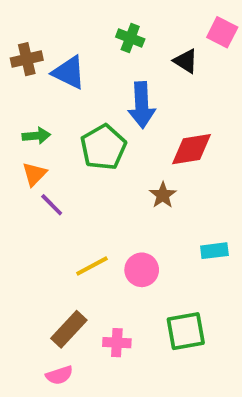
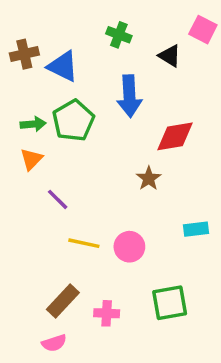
green pentagon: (103, 147) -> (73, 121), moved
purple line: (52, 205) -> (58, 199), moved
yellow line: (92, 266) -> (84, 243), turned 40

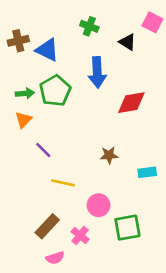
brown star: (149, 178) -> (109, 155), moved, turned 30
pink circle: (129, 247) -> (99, 205), moved
pink cross: (107, 313) -> (80, 235), turned 36
pink semicircle: (54, 343) -> (55, 258), moved

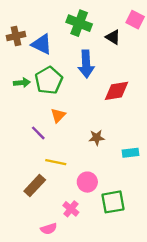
green cross: (89, 26) -> (79, 23), size x1.5
orange triangle: (24, 120) -> (58, 115), moved
brown rectangle: (47, 226) -> (35, 186), moved

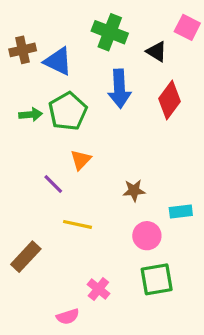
red diamond: (116, 91) -> (170, 100), moved, turned -44
pink circle: (87, 182) -> (147, 236), moved
brown rectangle: (35, 186) -> (26, 257), moved

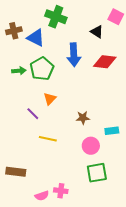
green cross: (110, 32) -> (56, 17), moved
red diamond: (170, 100) -> (105, 62), turned 60
brown rectangle: (26, 257) -> (16, 172), moved, turned 54
pink cross: (98, 289) -> (61, 191), moved, turned -32

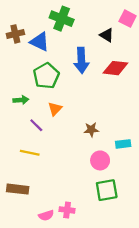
green arrow: (19, 71) -> (21, 100), moved
yellow line: (48, 139) -> (30, 153), moved

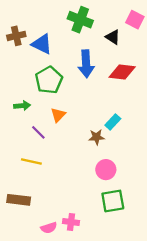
green cross: (62, 19) -> (80, 20), moved
cyan rectangle: (123, 144) -> (113, 122), moved, turned -40

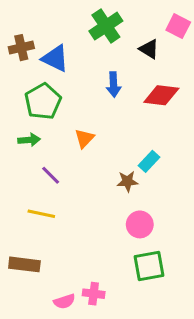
green cross: (80, 20) -> (106, 26), turned 35
blue arrow: (86, 64) -> (114, 84), size x0.7
green pentagon: (49, 80) -> (43, 101), moved
orange triangle: (58, 115) -> (84, 138), moved

